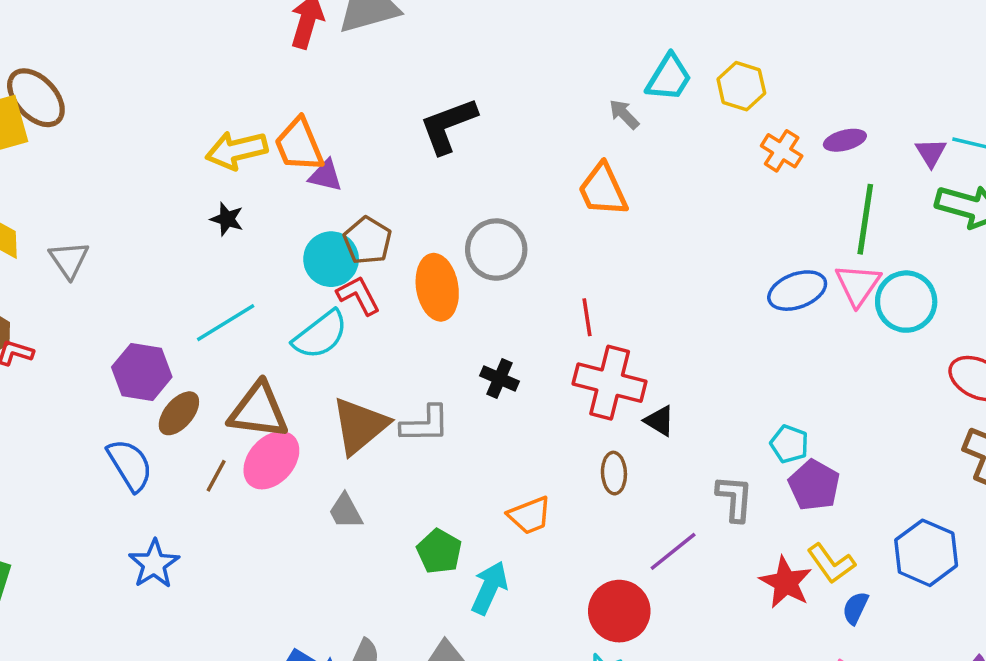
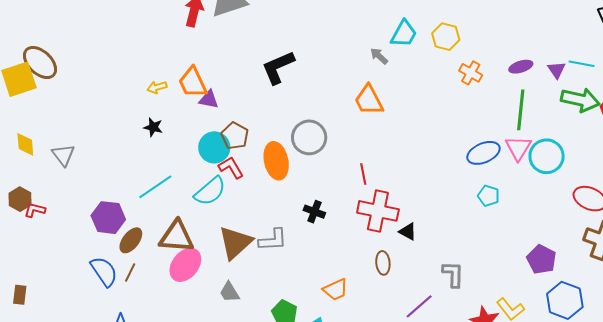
purple ellipse: (845, 140) -> (521, 67), moved
yellow arrow: (237, 150) -> (157, 87), size x0.6
cyan pentagon: (789, 444) -> (489, 196), moved
brown line: (216, 476) -> (130, 272), moved
purple pentagon: (814, 485) -> (541, 259), moved

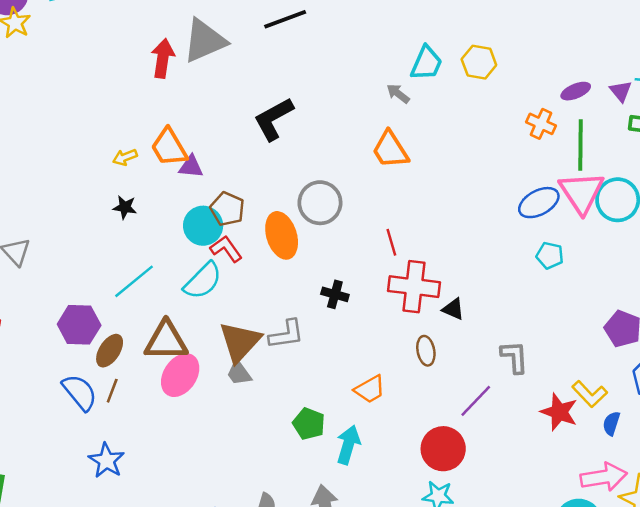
orange cross: (471, 73) -> (541, 124), moved
pink triangle: (518, 148) -> (582, 193), size x1.4
gray trapezoid: (229, 292) -> (239, 373), moved

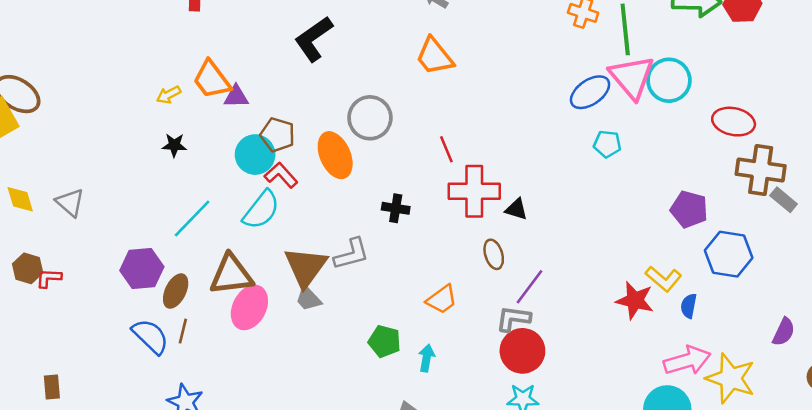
gray L-shape: (514, 357) -> (513, 319), moved, turned -72
purple line: (476, 401) -> (530, 287), moved
cyan arrow: (348, 445) -> (427, 358), size x0.7

